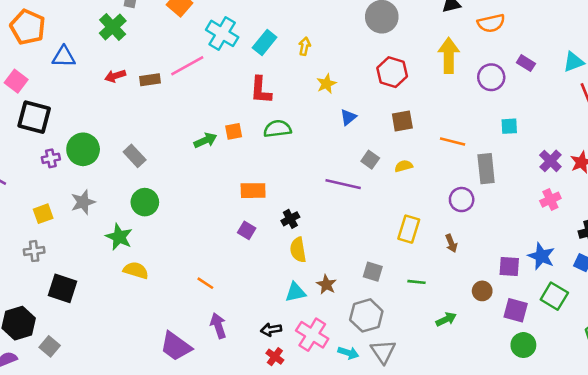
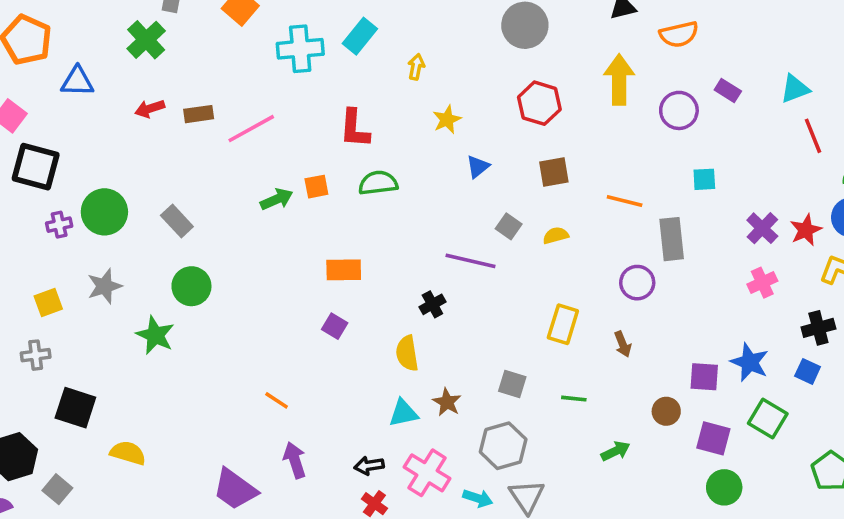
cyan cross: (222, 33) -> (300, 49), turned -36
cyan rectangle: (265, 42) -> (360, 36), moved
pink line: (187, 66) -> (251, 129), moved
black cross: (290, 219) -> (432, 304), moved
yellow semicircle: (136, 270) -> (128, 453), moved

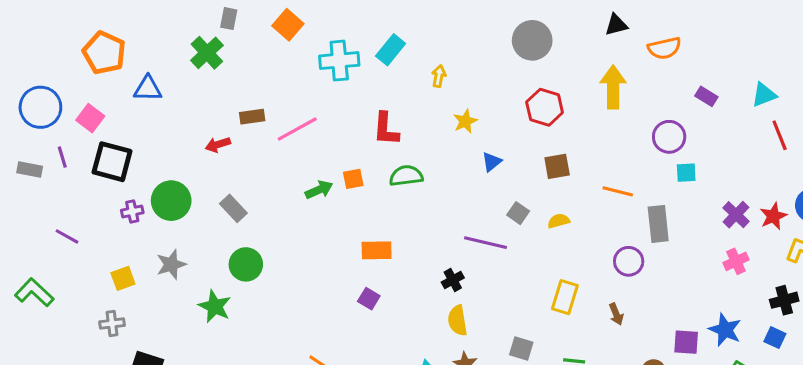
red arrow: (150, 109) -> (218, 145), moved
purple circle: (679, 110) -> (669, 137), moved
yellow semicircle: (407, 353) -> (457, 320), moved

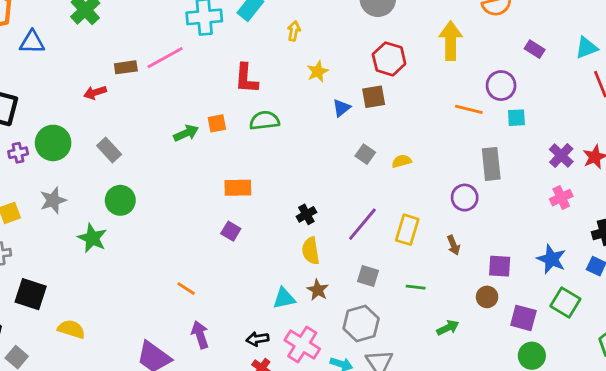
pink line: (297, 129) -> (165, 58), moved
brown square: (557, 166) -> (374, 97), moved
orange line: (618, 191) -> (469, 109), moved
purple line: (485, 243) -> (362, 224), moved, turned -63
purple square: (686, 342) -> (500, 266), moved

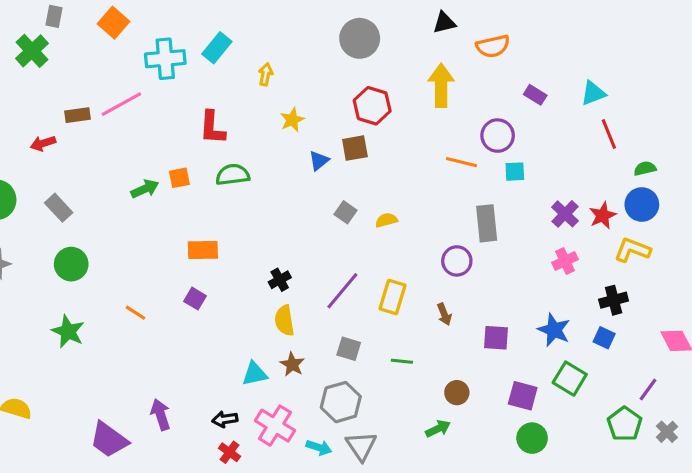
green star: (92, 238) -> (68, 331), moved
orange line: (186, 289) -> (135, 313), moved
brown circle: (487, 297) -> (457, 393), moved
green arrow: (448, 328) -> (438, 429), moved

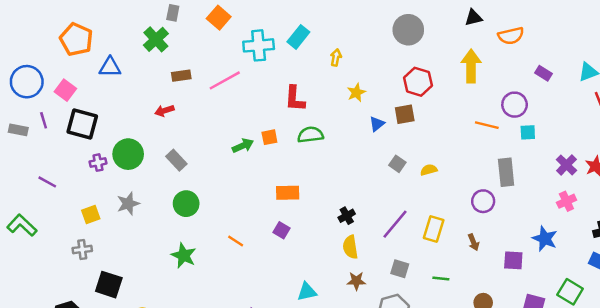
brown rectangle: (77, 115) -> (181, 76), moved
blue star: (554, 330) -> (545, 239), moved
brown star: (292, 364) -> (356, 281), turned -30
cyan triangle: (255, 374) -> (307, 292), moved

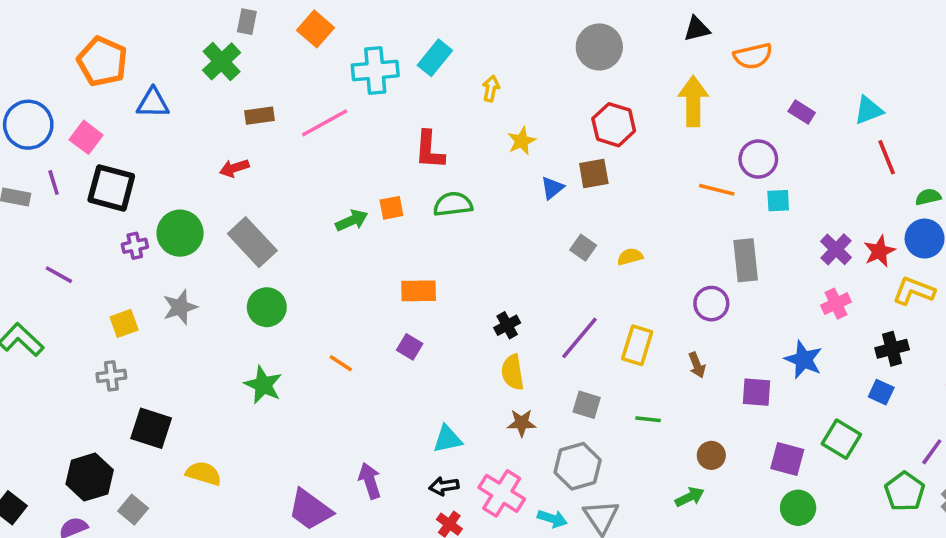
gray rectangle: (176, 160) -> (252, 242), size x1.5

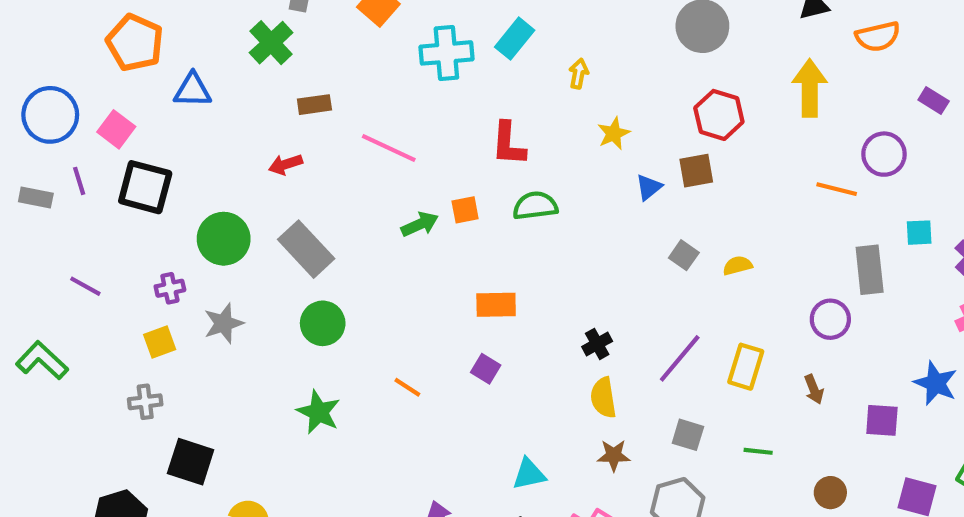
pink line: (325, 123) -> (389, 148), moved, turned 54
cyan square: (778, 201) -> (919, 233), moved
purple cross: (135, 246) -> (170, 288), moved

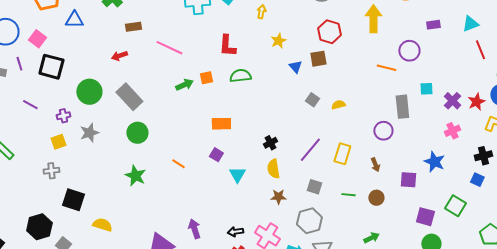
purple rectangle: (934, 100) -> (433, 25), turned -40
blue triangle: (649, 187) -> (295, 67), turned -32
purple line: (85, 286) -> (30, 105), moved
cyan triangle: (529, 474) -> (237, 175), moved, turned -48
brown circle: (830, 493) -> (376, 198), moved

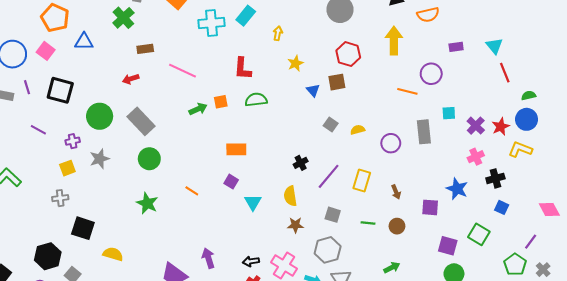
cyan triangle: (470, 24) -> (494, 46), turned -48
pink square: (37, 39) -> (46, 51), moved
purple circle: (383, 131) -> (391, 143), moved
black cross: (270, 143) -> (301, 163), moved
black cross: (483, 156) -> (495, 178), moved

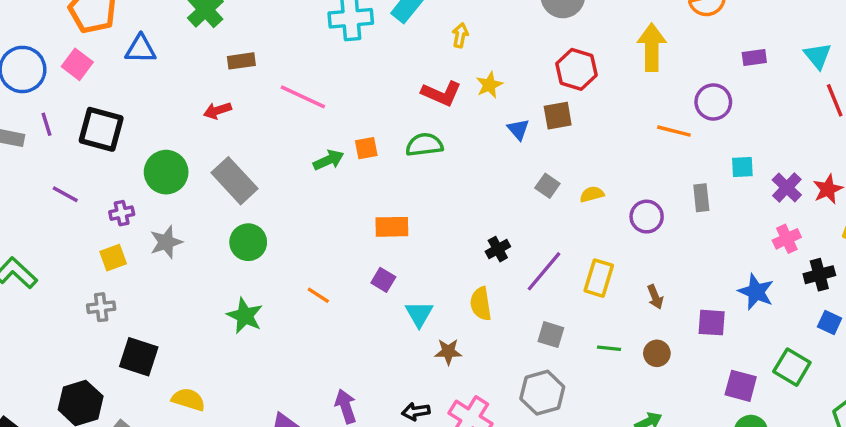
red L-shape: (243, 69) -> (441, 93), moved, turned -70
gray rectangle: (424, 132) -> (701, 198), size x0.7
brown star: (295, 225) -> (448, 352), moved

